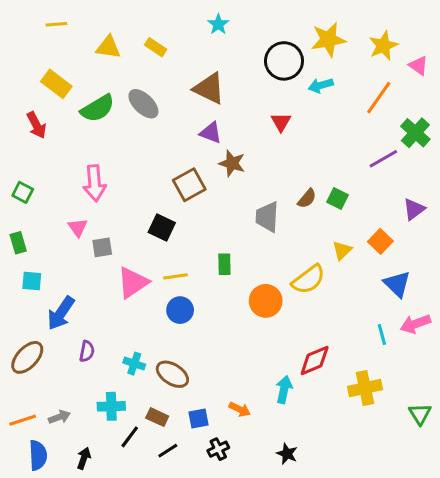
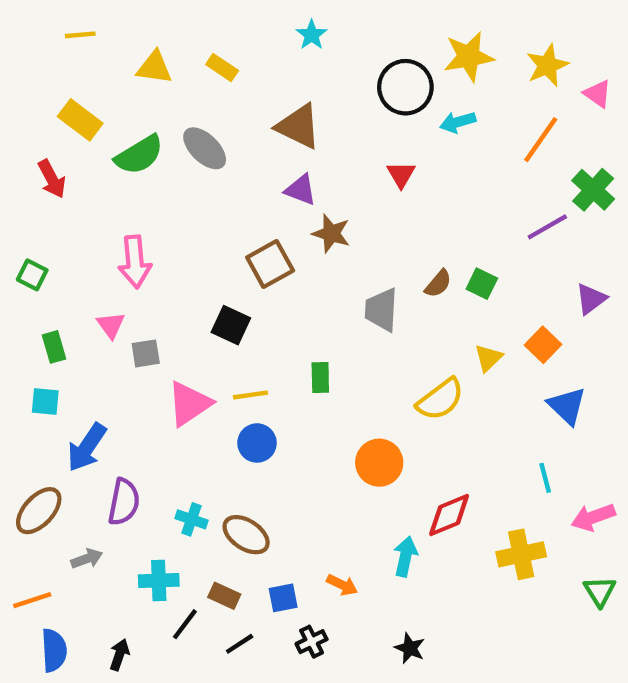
green rectangle: (18, 243) -> (54, 347), moved
orange circle: (266, 301) -> (379, 463), moved
pink arrow: (415, 324) -> (593, 517), moved
purple semicircle: (87, 351) -> (124, 502), size x1.5
gray arrow: (59, 417) -> (87, 559), moved

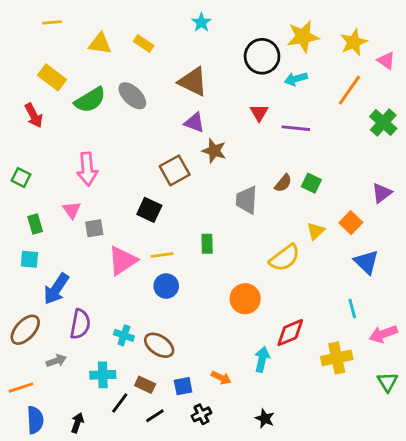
purple line: (547, 227) -> (296, 128), moved, turned 36

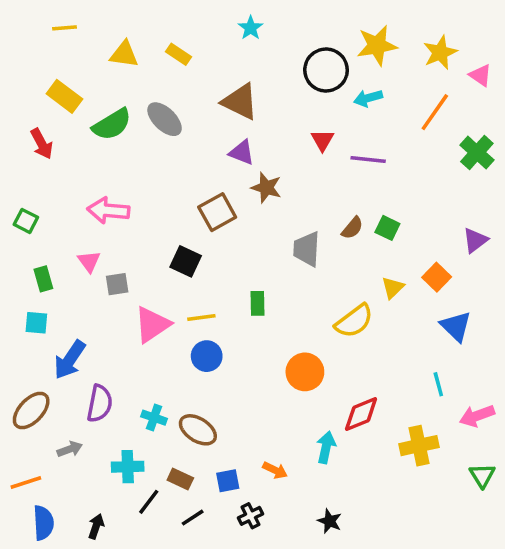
pink arrow: (87, 169) -> (108, 210), turned 100

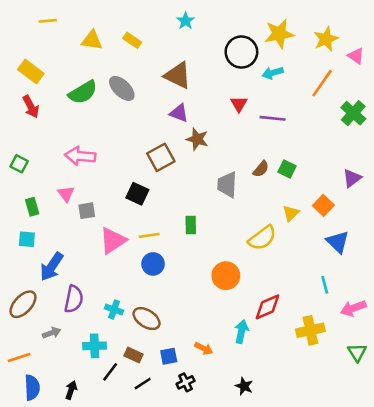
yellow rectangle: (64, 96) -> (31, 72), moved

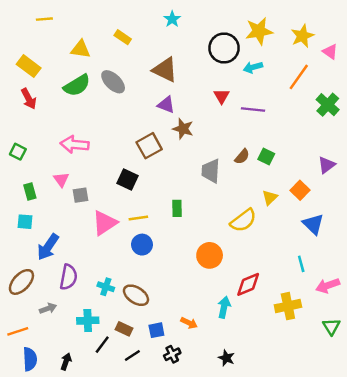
yellow triangle: (92, 40) -> (81, 49), moved

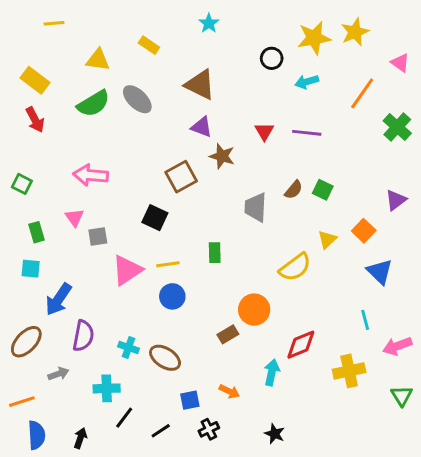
yellow star: (302, 36) -> (355, 32), moved
black circle: (224, 48) -> (272, 58), size x0.6
red triangle: (222, 96) -> (264, 131), moved
brown rectangle: (124, 329) -> (228, 334), moved, turned -56

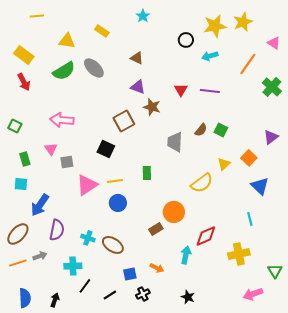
brown triangle: (200, 85) -> (137, 58), size x0.6
pink arrow: (397, 346) -> (253, 294), moved
orange line: (22, 402) -> (18, 263), moved

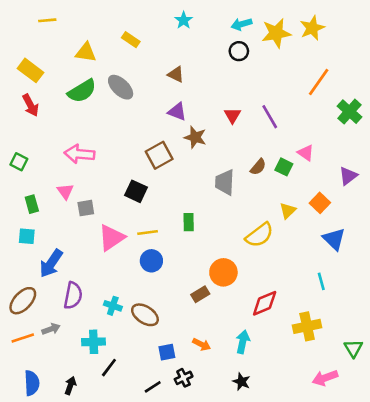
pink triangle: (274, 43) -> (306, 153), moved
cyan arrow: (210, 56) -> (241, 24), moved
purple line: (210, 91) -> (270, 117), turned 54
cyan arrow: (186, 255) -> (243, 342), moved
black line: (110, 295) -> (153, 387), moved

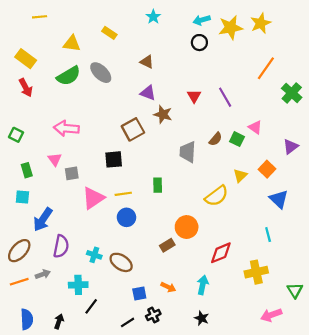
black square: (136, 191) -> (114, 159), turned -30

